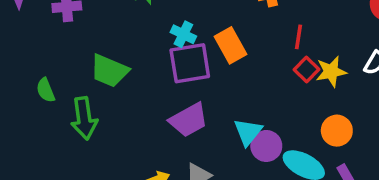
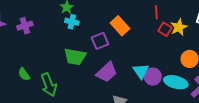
cyan cross: (183, 34) -> (72, 22), moved
purple square: (190, 63) -> (100, 41), size x0.7
green trapezoid: (109, 71) -> (75, 57), moved

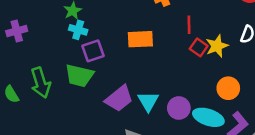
orange rectangle: (120, 26) -> (140, 39), turned -54
purple square: (100, 41) -> (93, 51), moved
cyan triangle: (141, 71) -> (148, 101), moved
green arrow: (49, 85) -> (41, 83), moved

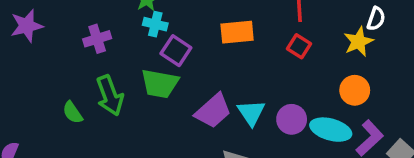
purple cross: (17, 31) -> (97, 39), moved
yellow star: (217, 46) -> (359, 42), moved
red square: (199, 47) -> (299, 46), moved
purple square: (93, 51) -> (176, 51), turned -35

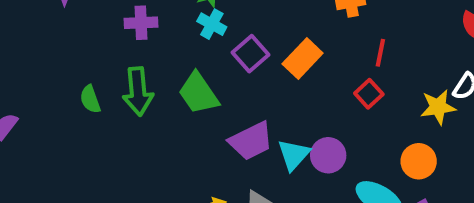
orange rectangle: (237, 32) -> (303, 59), turned -56
purple square: (176, 51) -> (250, 54), moved
green trapezoid: (160, 84) -> (198, 93), turned 30
purple circle: (292, 119) -> (328, 155), moved

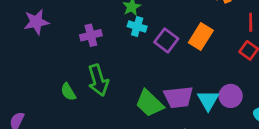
green trapezoid: (198, 93) -> (149, 103), moved
purple trapezoid: (251, 141) -> (178, 97), turned 32

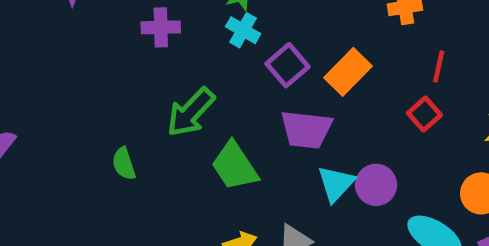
green arrow: (98, 80) -> (191, 112), moved, turned 48
green semicircle: (68, 92) -> (124, 164), moved
purple trapezoid: (178, 97) -> (306, 129), moved

